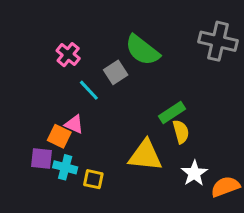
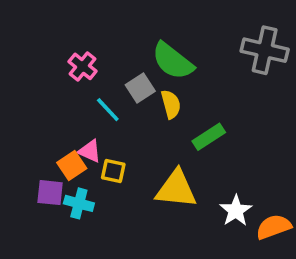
yellow semicircle: (181, 132) -> (171, 104), moved
orange square: (59, 136) -> (72, 166), turned 30
yellow square: (93, 179) -> (113, 171), moved

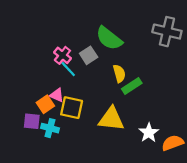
pink cross: (83, 66) -> (62, 55), moved
yellow semicircle: (171, 104) -> (119, 74), moved
yellow square: (113, 171) -> (72, 108), size x1.5

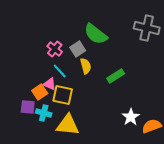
cyan line: (68, 69) -> (60, 71), moved
yellow semicircle: (119, 74) -> (86, 66), moved
yellow triangle: (111, 119) -> (68, 125), moved

